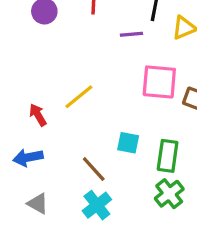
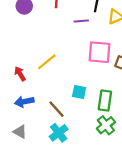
blue arrow: (28, 158) -> (24, 102), moved

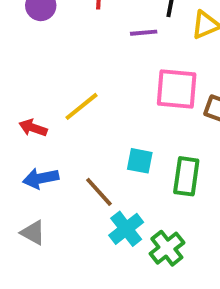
red arrow: (20, 74) -> (33, 128), turned -40
green cross: (106, 125) -> (167, 248), moved
cyan cross: (59, 133) -> (126, 229), moved

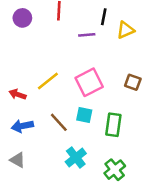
pink square: (177, 89) -> (89, 82), moved, turned -32
brown line: (99, 192) -> (59, 122), moved
green cross: (167, 248) -> (115, 170), moved

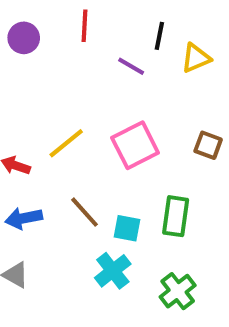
purple line: (87, 35) -> (131, 66), turned 35
cyan square: (84, 115) -> (127, 228), moved

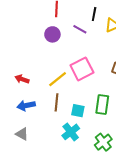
purple circle: (24, 38) -> (52, 34), moved
yellow line: (66, 143) -> (58, 79), moved
brown line: (84, 212) -> (57, 102), turned 48

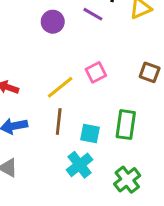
pink square: (82, 69) -> (96, 72), size x0.6

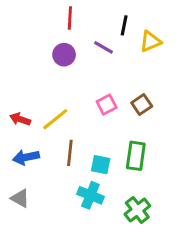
brown square: (150, 72) -> (142, 105), moved, turned 36
yellow line: (60, 87) -> (55, 119), moved
cyan cross: (80, 165) -> (90, 195), turned -30

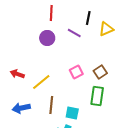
red arrow: (20, 119) -> (17, 74), moved
green rectangle: (136, 156) -> (97, 96), moved

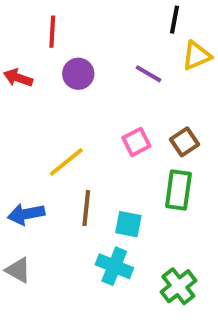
red line: (51, 13) -> (52, 32), moved
black line: (88, 18) -> (174, 20), moved
purple line: (74, 33) -> (148, 74), moved
red arrow: (17, 74) -> (18, 78), moved

